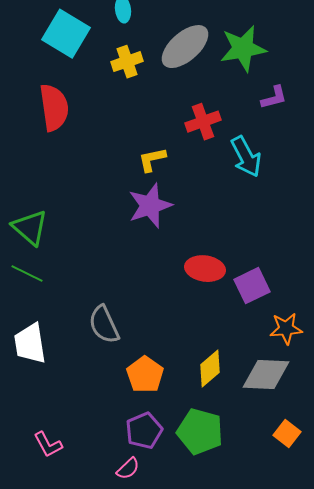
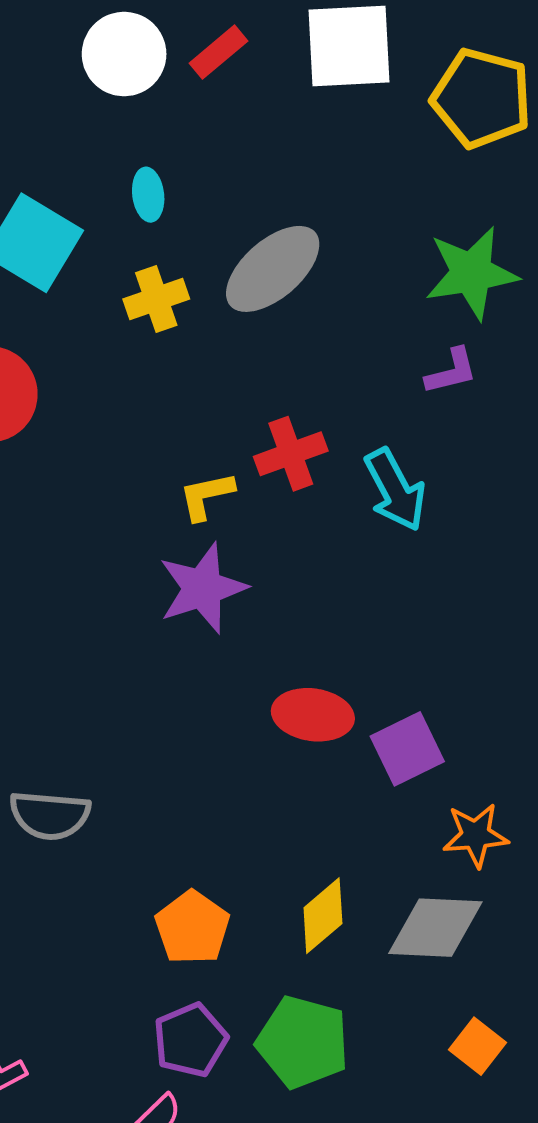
green star: (243, 49) -> (472, 273), moved
red cross: (203, 122) -> (291, 454), moved
gray semicircle: (104, 325) -> (50, 815), moved, turned -60

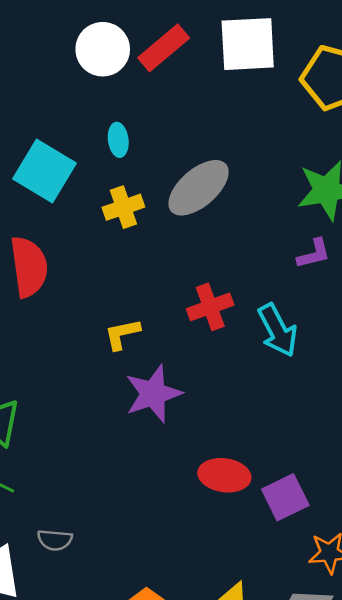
red rectangle: (218, 52) -> (164, 48), size x1.4
yellow L-shape: (206, 496) -> (122, 334), moved
gray semicircle: (50, 815) -> (55, 540), size x0.7

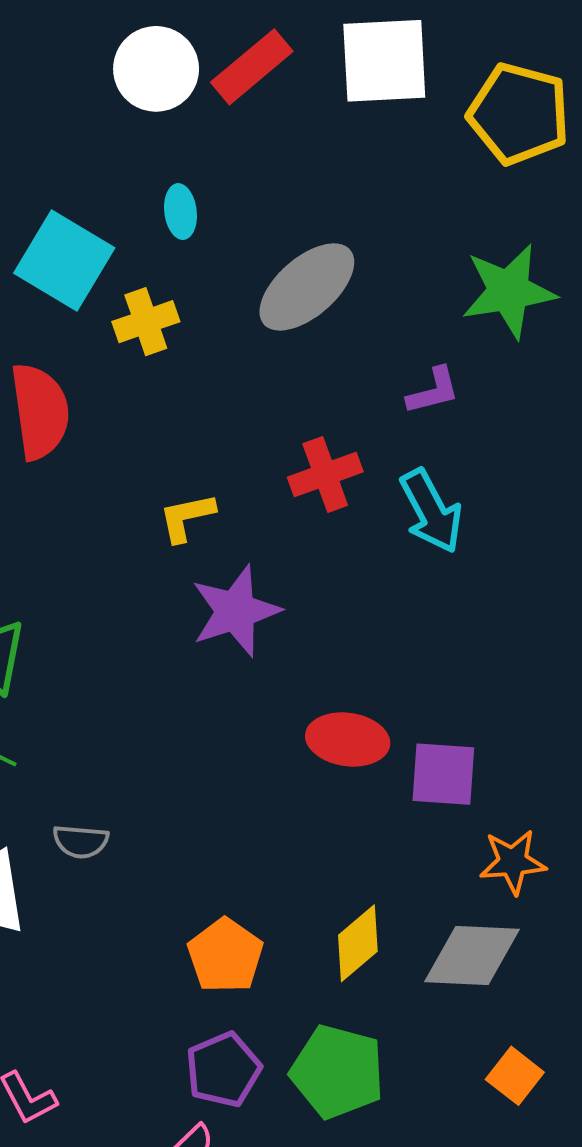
yellow cross: (123, 207) -> (146, 322), moved
purple L-shape: (314, 254) -> (433, 391), moved
purple square: (285, 497) -> (443, 774), turned 30

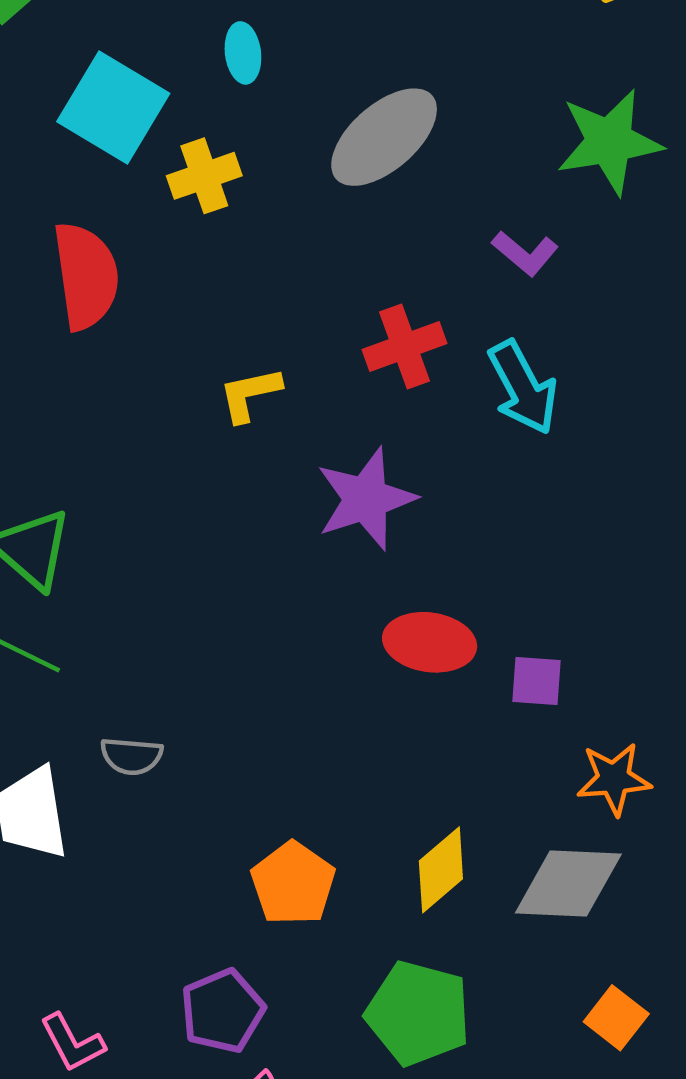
purple L-shape: (433, 391) -> (525, 253), turned 54
purple star: (236, 611) -> (366, 499), moved
purple square: (443, 774) -> (537, 681), size x0.7
purple pentagon: (223, 1070) -> (222, 1011), moved

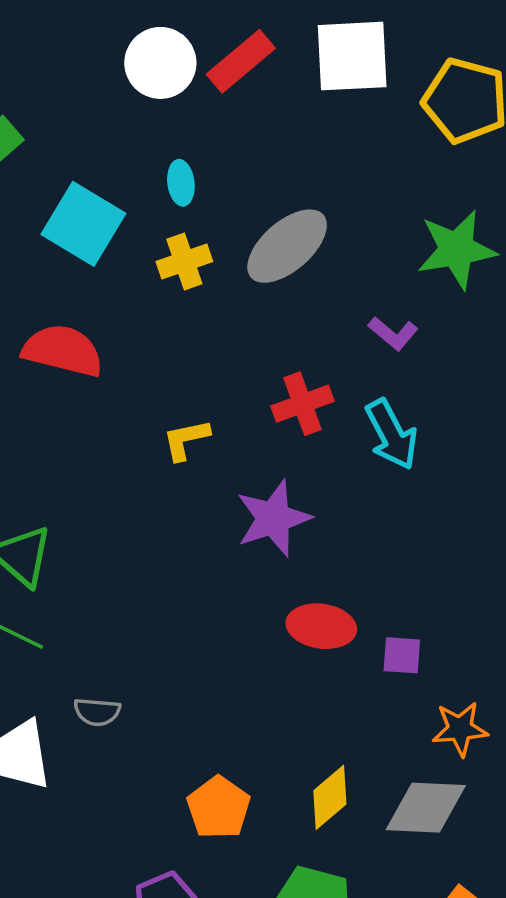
yellow cross: (204, 176) -> (184, 262), moved
red semicircle: (86, 276) -> (63, 351), turned -68

